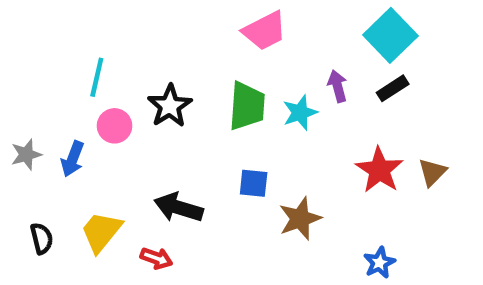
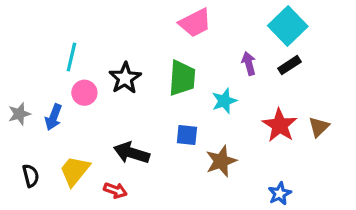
cyan star: (300, 113) -> (224, 101), moved

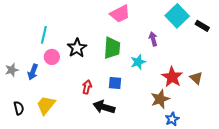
black rectangle: (289, 65) -> (202, 26), moved, turned 64
brown triangle: (319, 127) -> (196, 78), turned -32
black arrow: (132, 153) -> (104, 107), moved
brown star: (221, 161) -> (160, 99), moved
red arrow: (115, 190) -> (87, 87), moved, turned -96

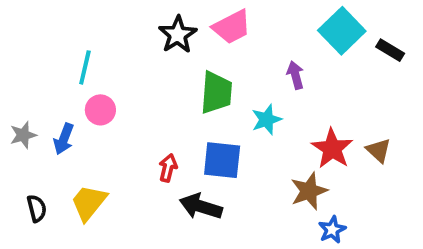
black star: (77, 48) -> (178, 35), moved
blue square: (115, 83) -> (222, 160), size x1.5

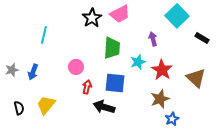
black rectangle: (390, 50) -> (202, 38), moved
pink circle: (100, 110) -> (76, 67), moved
red star: (332, 149) -> (162, 70), moved
brown triangle: (379, 150) -> (196, 78), size x1.5

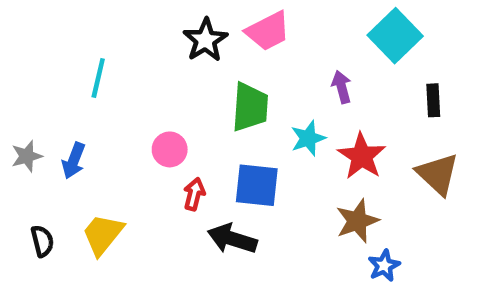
black rectangle: (202, 38) -> (433, 100), moved, turned 56

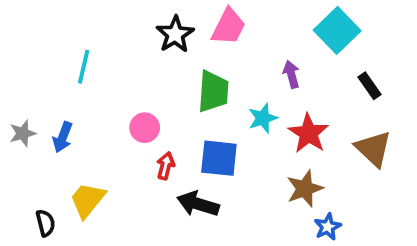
pink trapezoid: (268, 31) -> (228, 27), turned -36
black rectangle: (433, 100) -> (370, 86), turned -32
black semicircle: (42, 241) -> (46, 223), moved

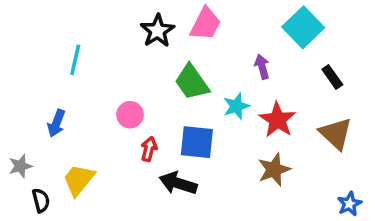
green trapezoid: (213, 91) -> (192, 82), turned 141
gray star: (23, 133) -> (20, 166), moved
blue star: (328, 227) -> (349, 204), moved

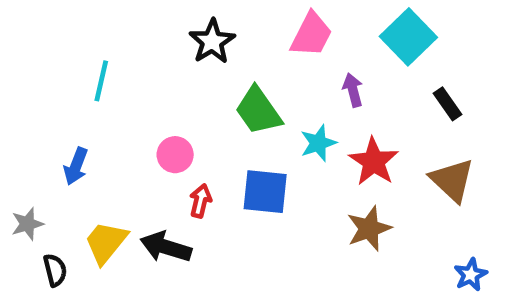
pink trapezoid: (205, 24) -> (311, 35), moved
black arrow: (178, 183) -> (166, 247), moved

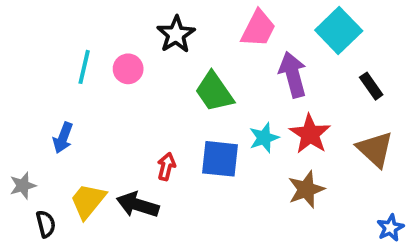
purple arrow: (353, 90) -> (293, 75), size x1.6
cyan star: (318, 143) -> (264, 138), moved
pink circle: (175, 155) -> (128, 69), moved

